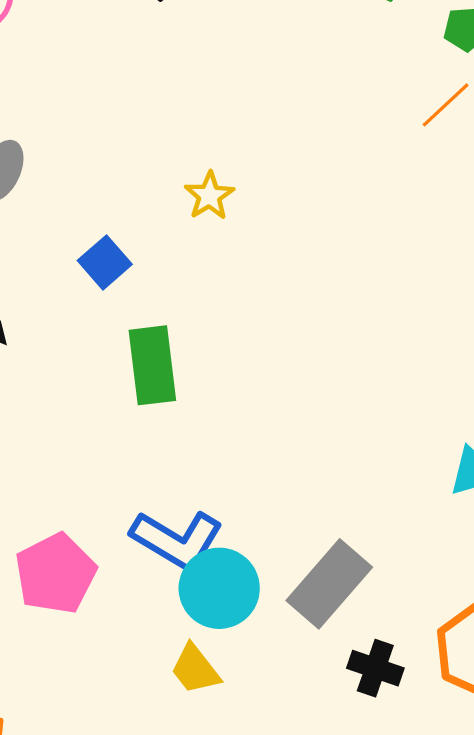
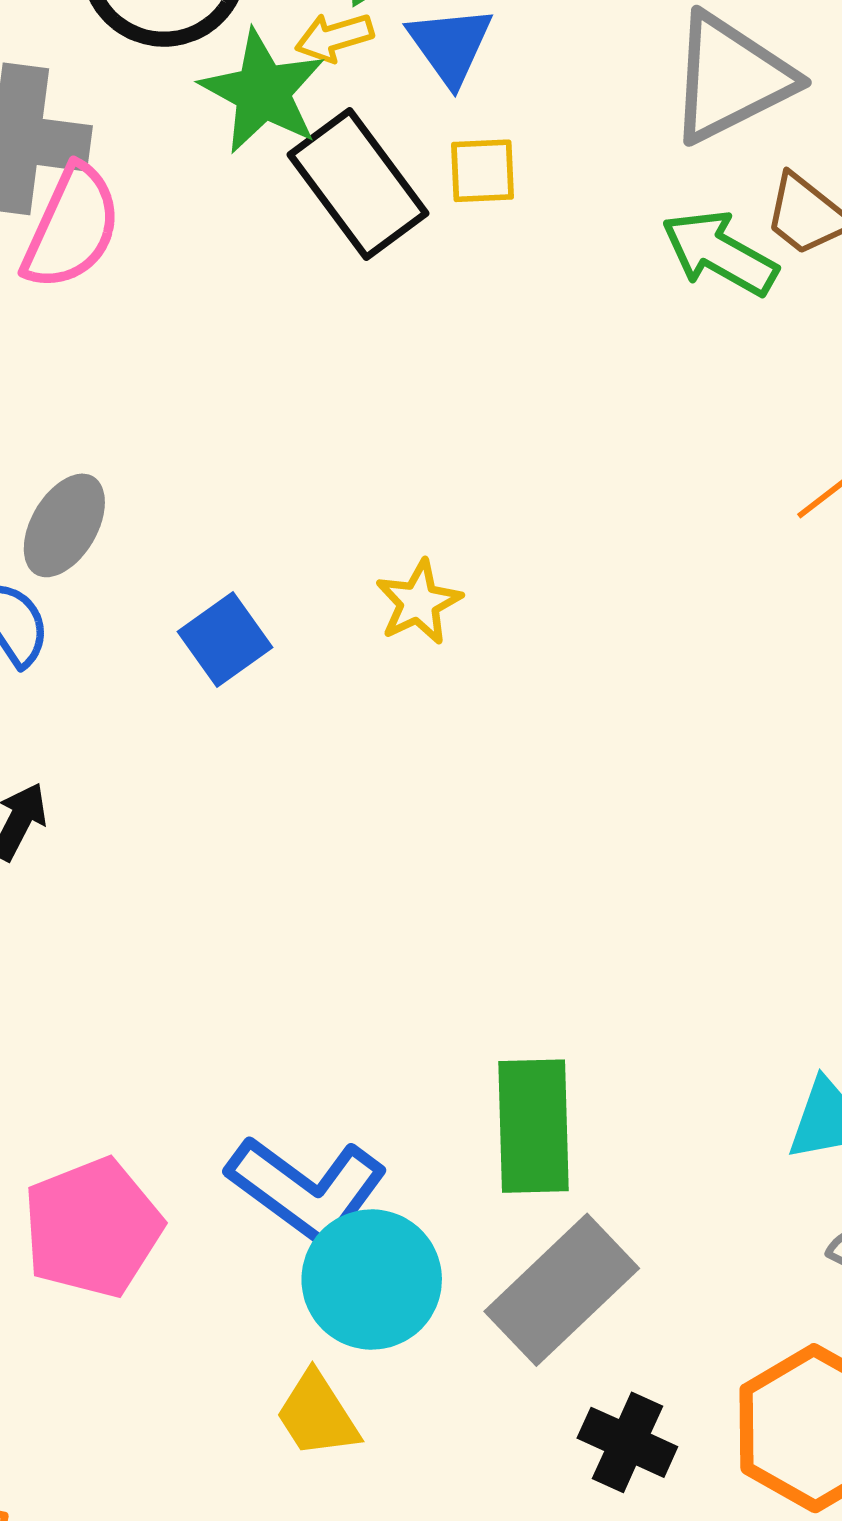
blue square: (105, 262) -> (225, 640), moved
green rectangle: (152, 365) -> (533, 1126), moved

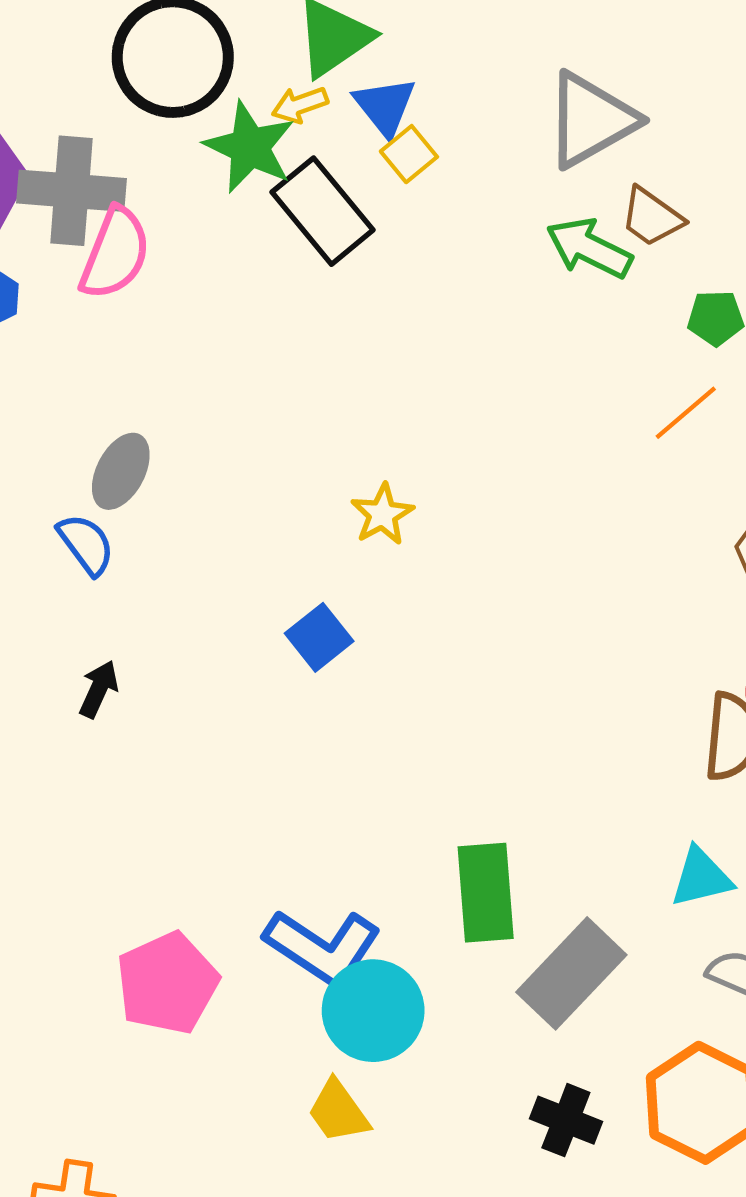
yellow square: (483, 171) -> (409, 154), moved, turned -34
blue square: (225, 640) -> (319, 637), moved
gray rectangle: (562, 1290) -> (571, 973), moved

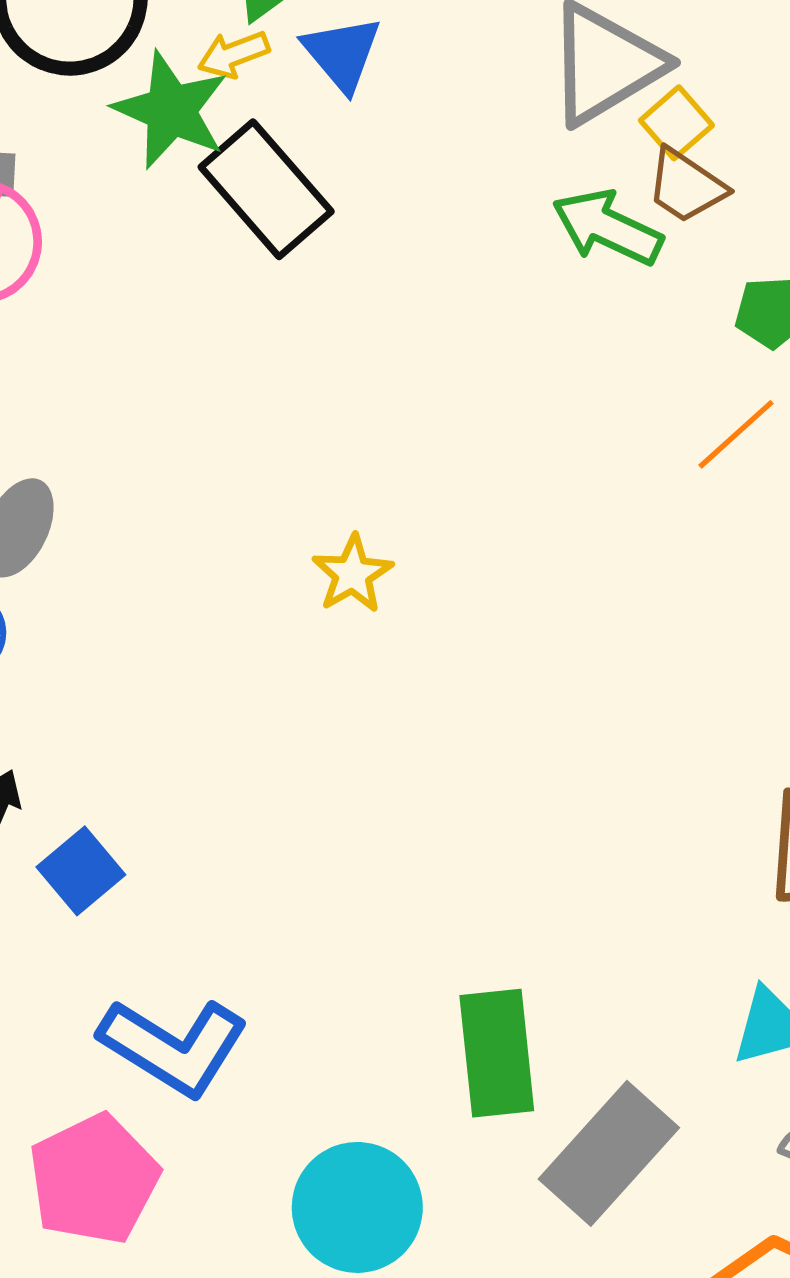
yellow square: (409, 154) -> (676, 123), moved
blue square: (319, 637) -> (81, 871), moved
blue L-shape: (322, 947) -> (174, 1047), moved

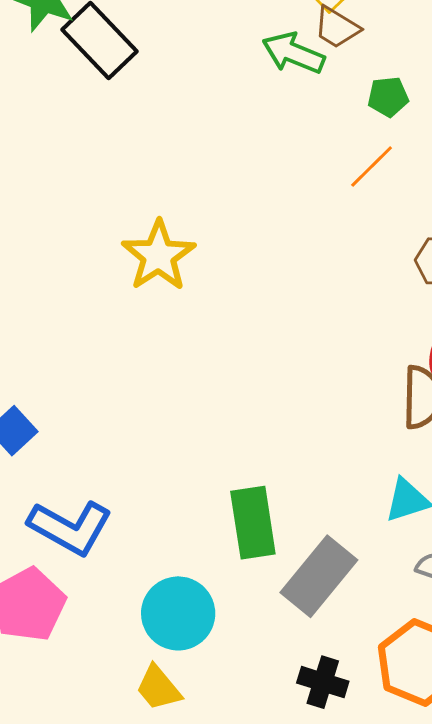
yellow star: (353, 574) -> (159, 256), size x1.6

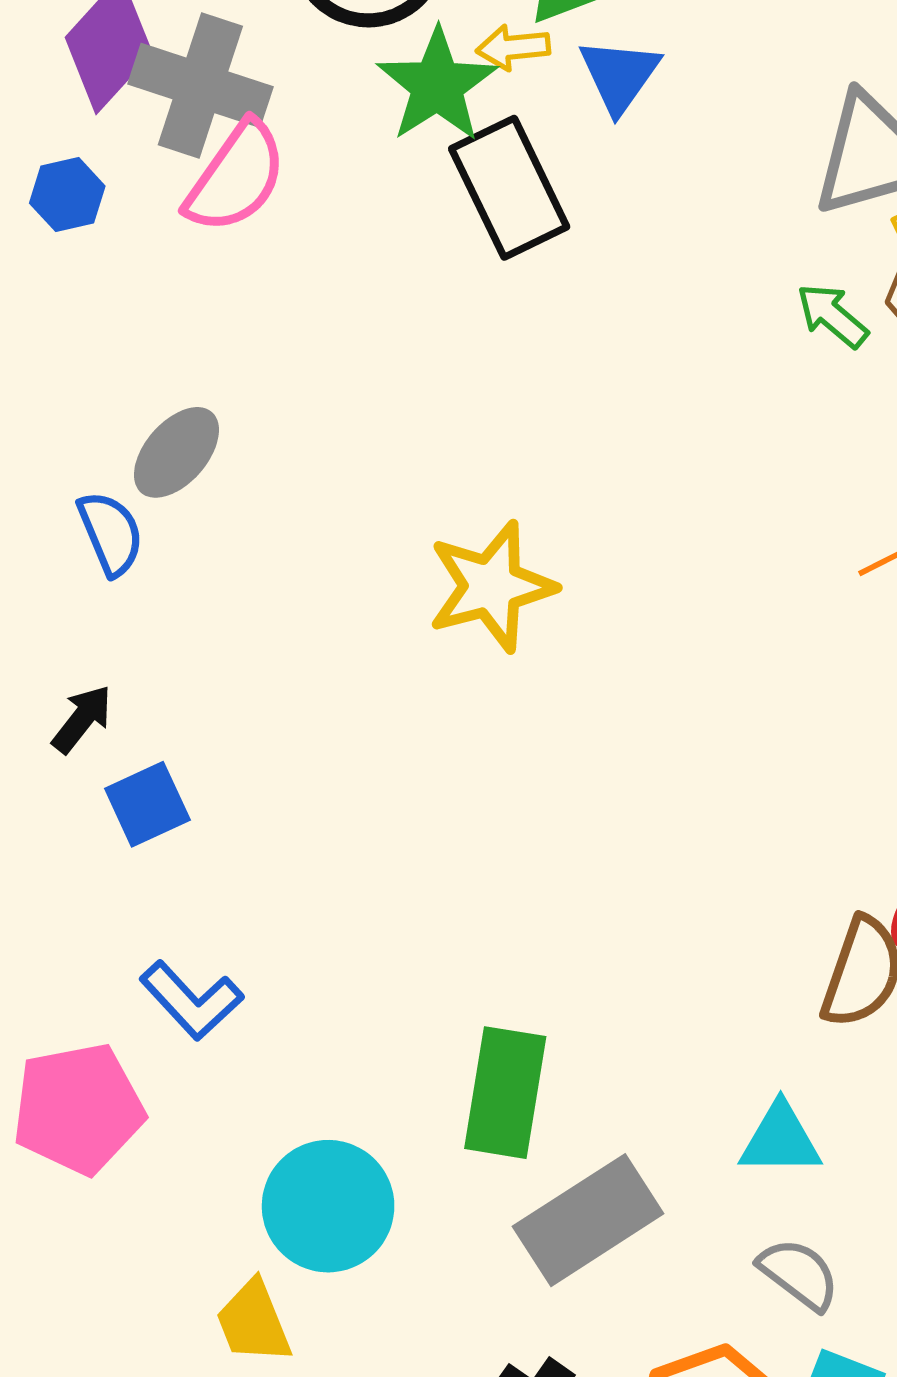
green arrow: (293, 53) -> (832, 316), size x0.7
blue L-shape: (70, 527) -> (191, 1000), size x0.7

